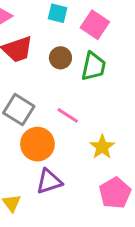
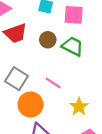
pink square: (95, 25) -> (74, 15), turned -30
green trapezoid: (94, 66) -> (73, 46), turned -75

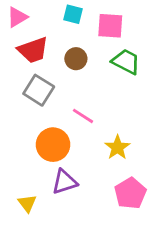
green trapezoid: (73, 46) -> (126, 62), moved
gray square: (16, 79) -> (39, 90), moved

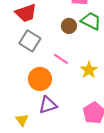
brown circle: (76, 59) -> (69, 26), moved
yellow star: (117, 147) -> (89, 70), moved

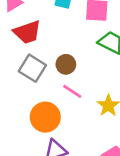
brown circle: (69, 26) -> (66, 64), moved

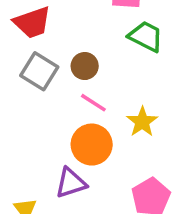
orange circle: (45, 117) -> (92, 145), moved

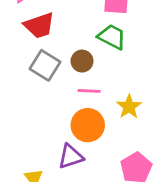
green trapezoid: (146, 36) -> (112, 37), moved
pink line: (93, 103) -> (89, 91), turned -30

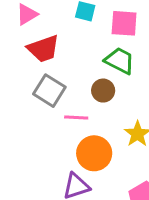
brown circle: (82, 61) -> (103, 91), moved
pink line: (89, 91) -> (76, 117), moved

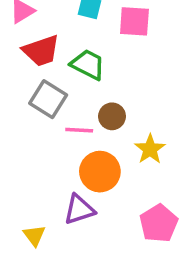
green trapezoid: (120, 61) -> (88, 65), moved
brown circle: (103, 91) -> (112, 116), moved

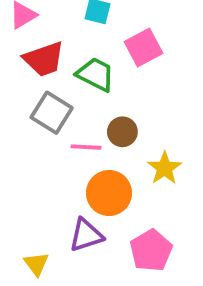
pink square: (134, 21) -> (143, 48), moved, turned -32
pink pentagon: (159, 223) -> (151, 250), moved

